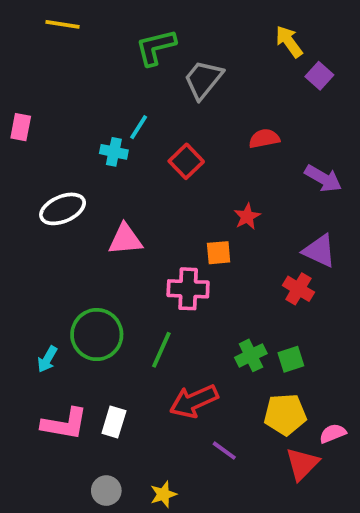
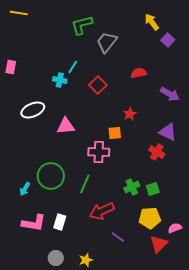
yellow line: (63, 24) -> (19, 13), moved

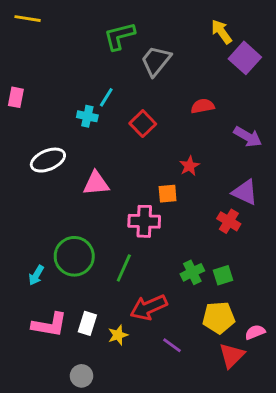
purple square: (168, 40) -> (245, 58), size x1.5
yellow star: (86, 260) -> (118, 335), moved

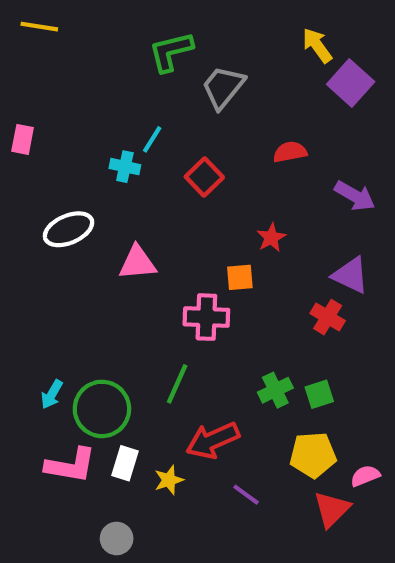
green circle: (74, 256) -> (102, 409), moved

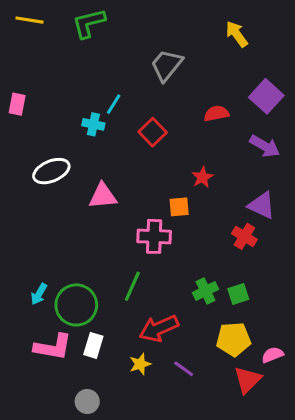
green L-shape: (171, 52) -> (89, 23), moved
purple square: (351, 83) -> (266, 96), moved
yellow star: (169, 480) -> (140, 364), moved

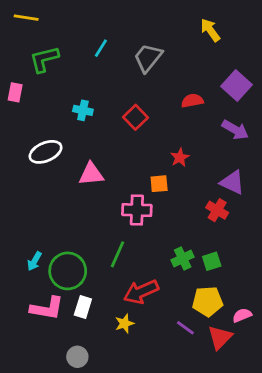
green L-shape: (89, 23) -> (44, 59), moved
cyan line: (114, 104) -> (101, 48), moved
purple line: (184, 369) -> (185, 328), moved

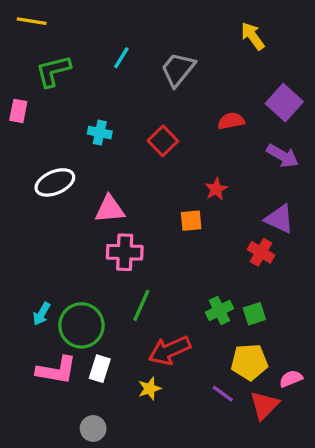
pink cross: (137, 210) -> (125, 252), moved

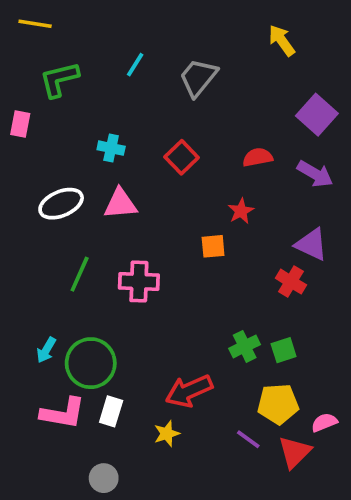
red semicircle: (231, 121) -> (258, 157), moved
pink triangle: (110, 209) -> (120, 204), moved
green line: (141, 305) -> (80, 274), moved

